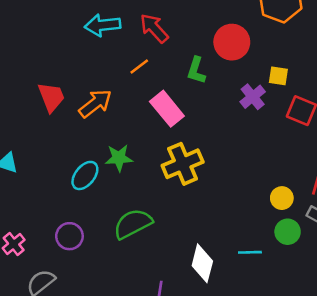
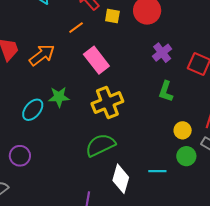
green L-shape: (196, 70) -> (166, 91), moved
yellow square: (278, 76) -> (112, 16), moved
green semicircle: (133, 224) -> (100, 145), moved

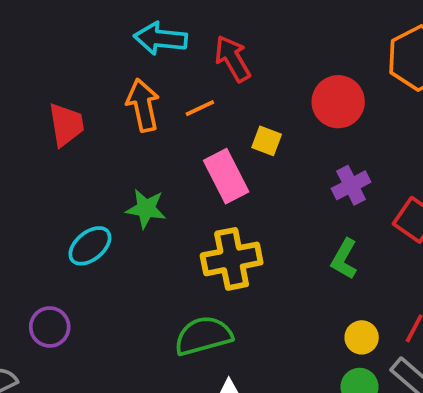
yellow square: (112, 16) -> (267, 141), moved
orange arrow: (42, 55) -> (143, 105), moved, turned -76
green star: (59, 97) -> (146, 209), moved

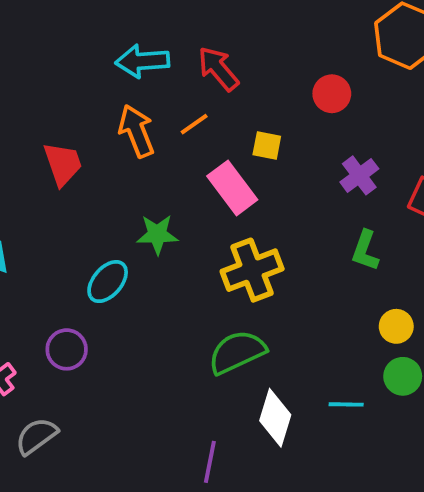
red circle: (338, 102) -> (332, 94), size x0.7
purple circle: (50, 327) -> (67, 349), moved

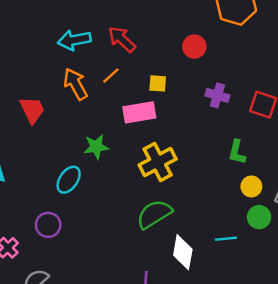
purple cross: (359, 175) -> (217, 95), turned -30
pink rectangle: (232, 188) -> (139, 112), turned -56
green L-shape: (365, 251) -> (237, 152), moved

